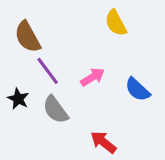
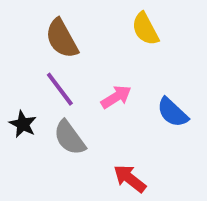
brown semicircle: (28, 37) -> (62, 39), moved

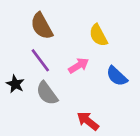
yellow semicircle: (145, 29) -> (98, 35), moved

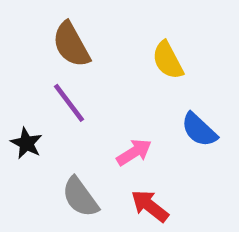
pink arrow: (79, 66) -> (134, 152), moved
gray semicircle: (47, 93) -> (80, 197), moved

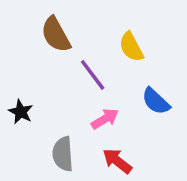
purple line: (69, 103) -> (93, 75), moved
gray semicircle: (80, 197) -> (63, 154), turned 32

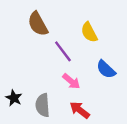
black star: (21, 112) -> (14, 98), moved
pink arrow: (105, 119) -> (71, 81), turned 72

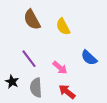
yellow semicircle: (89, 32) -> (63, 27), moved
purple line: (63, 51) -> (29, 59), moved

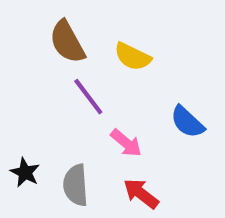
yellow semicircle: (63, 27) -> (133, 57), turned -36
purple line: (29, 59) -> (88, 97), moved

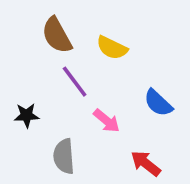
black star: (25, 173) -> (27, 115), moved, turned -30
red arrow: (141, 194) -> (146, 163), moved

